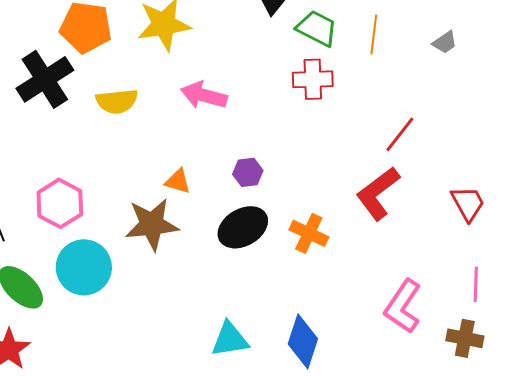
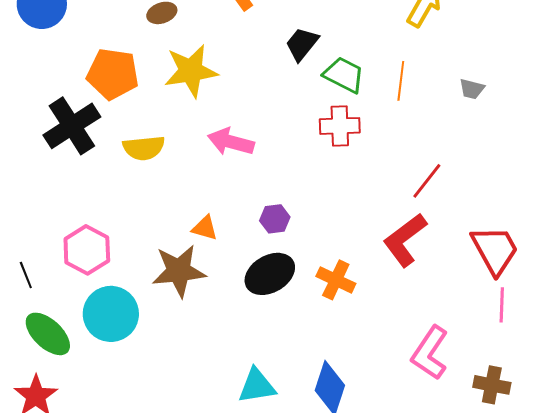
gray trapezoid: (445, 42) -> (472, 89), turned 48
red trapezoid: (468, 203) -> (495, 250), size x1.4
pink line: (476, 284) -> (502, 305), moved

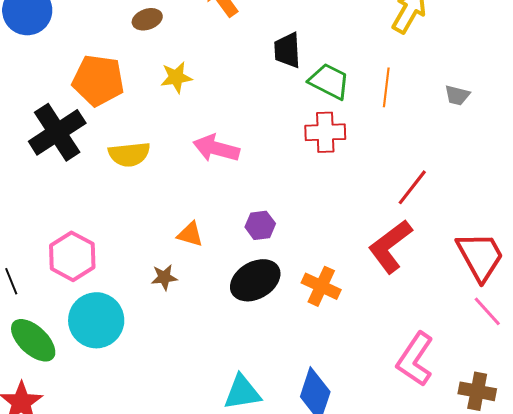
black trapezoid: (302, 44) -> (287, 50), turned -42
yellow star: (191, 71) -> (176, 77), size x0.6
brown star: (179, 271) -> (164, 277), size x0.5
pink line: (502, 305) -> (487, 311), turned -44

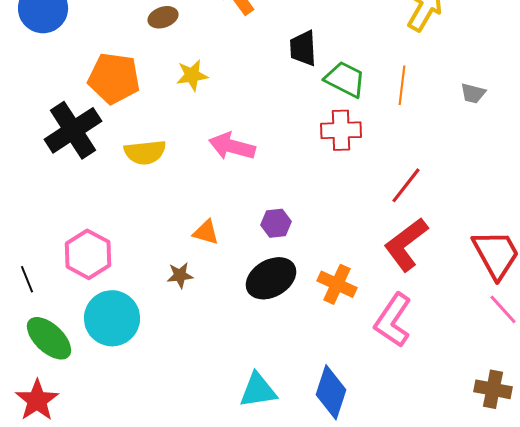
red line: (412, 187) -> (406, 185), moved
pink L-shape: (415, 359) -> (393, 320), moved

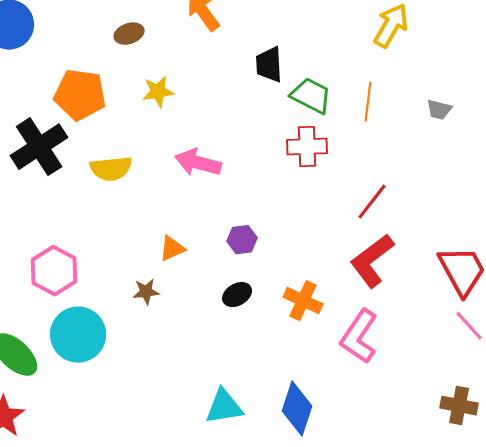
orange triangle: (206, 232) -> (172, 249), turned -40
black ellipse: (271, 278) -> (237, 295), size x0.6

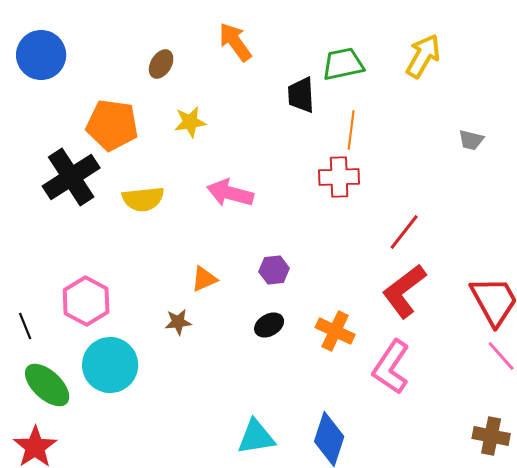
brown ellipse: (129, 34) -> (161, 64), turned -40
green trapezoid: (311, 96) -> (343, 64), moved, turned -39
orange line: (368, 102) -> (351, 130), moved

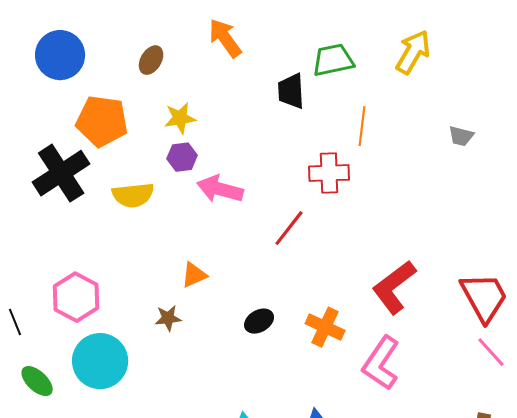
blue circle: (41, 55) -> (60, 55), moved
orange line: (351, 130) -> (362, 126), moved
red line: (404, 232) -> (289, 228), moved
purple hexagon: (274, 270) -> (182, 157), moved
green ellipse: (47, 385) -> (37, 381), size x0.7

